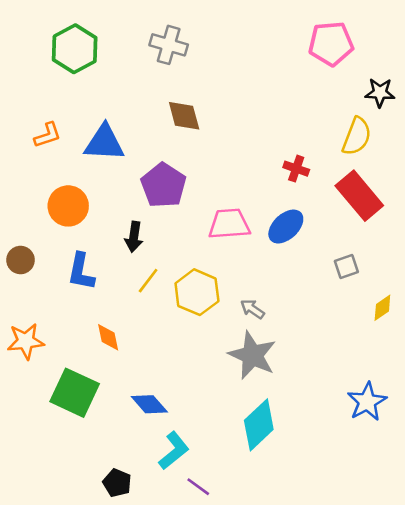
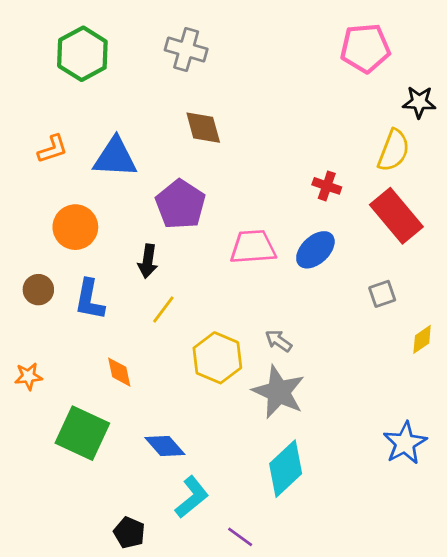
brown circle: (21, 260) -> (38, 290), moved
yellow hexagon: (197, 292) -> (217, 358), moved
orange star: (26, 341) -> (28, 376), size x0.7
purple line: (198, 487) -> (240, 537), moved

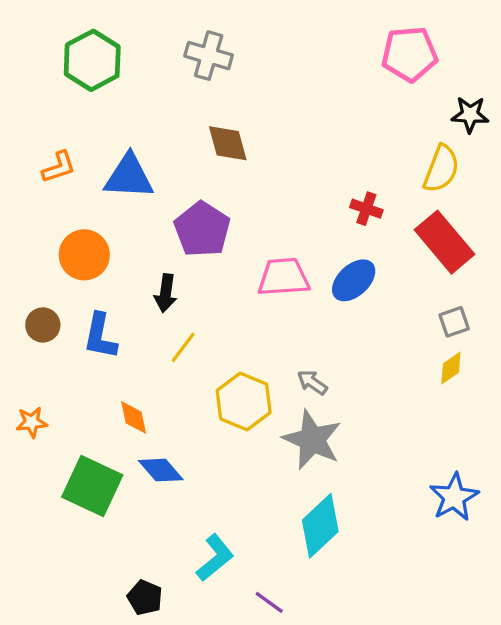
gray square: (382, 294) -> (454, 322), moved
yellow diamond: (422, 339) -> (451, 368), moved
blue diamond: (165, 446) -> (161, 470), moved

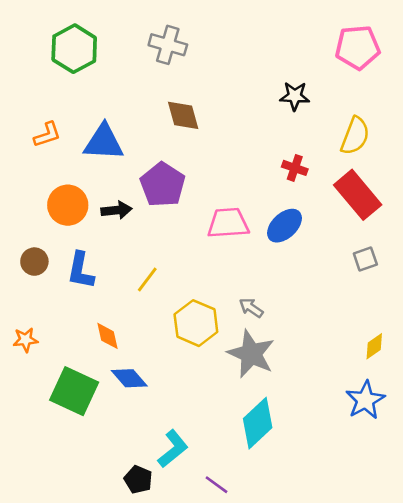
pink pentagon: (409, 54) -> (358, 47), moved
black star: (470, 115) -> (295, 96), moved
black arrow: (166, 293) -> (116, 210), moved, turned -104
yellow diamond: (451, 368) -> (374, 346), moved
black pentagon: (145, 598) -> (138, 480), moved

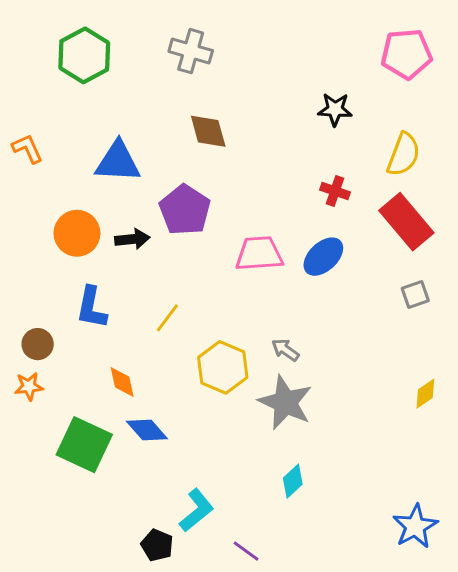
orange L-shape: (47, 135) -> (27, 149), moved, turned -96
brown circle: (34, 262) -> (38, 344), moved
blue star: (365, 400) -> (415, 526), moved
cyan diamond: (258, 423) -> (293, 481), size x0.6

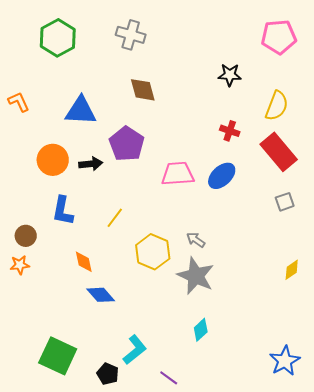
green square: (84, 445) -> (58, 356), moved

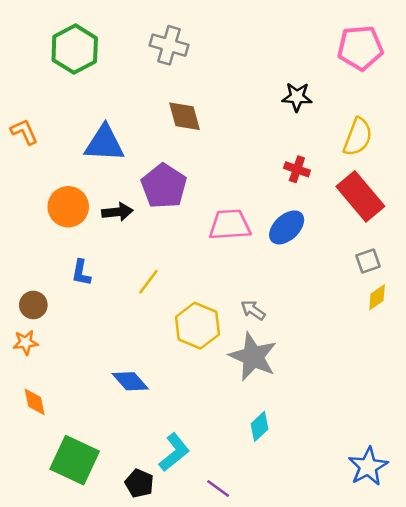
blue L-shape: (63, 211) -> (81, 273), size x0.7
orange diamond: (84, 262) -> (35, 402), moved
yellow diamond: (292, 270) -> (377, 297), moved

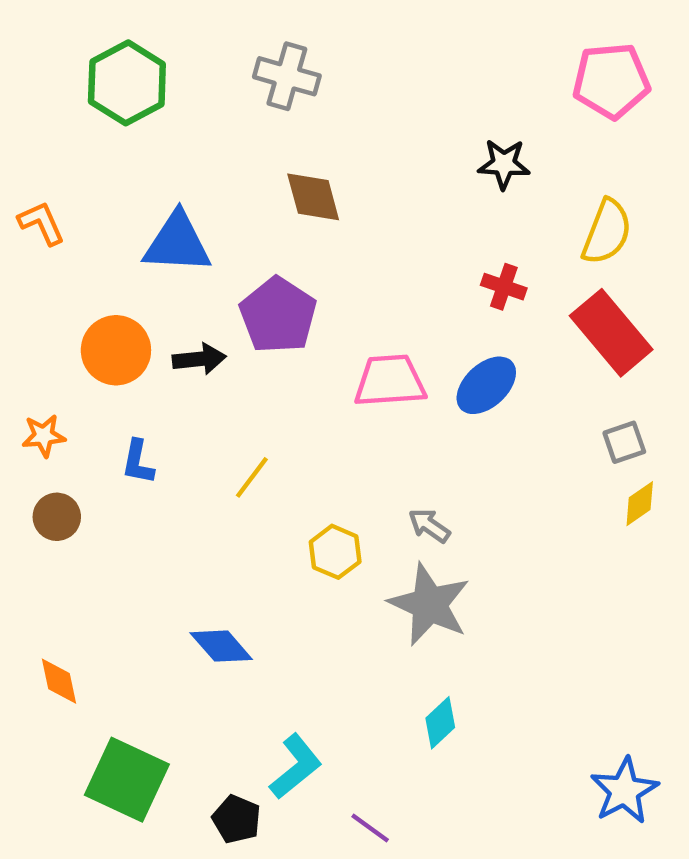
yellow hexagon: (197, 326) -> (335, 552), size x0.7
orange star: (26, 342) -> (44, 436), moved

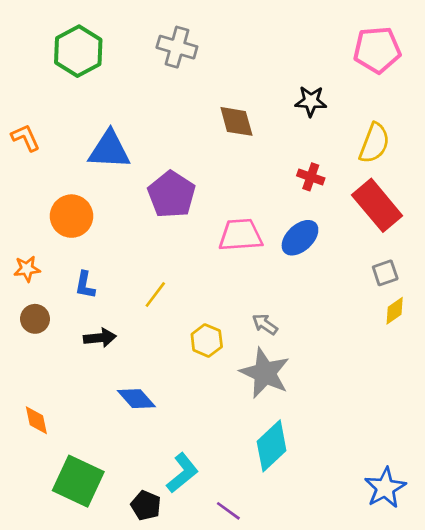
brown diamond: (313, 197) -> (236, 121), moved
black arrow: (199, 359) -> (100, 338), moved
cyan diamond: (440, 723) -> (272, 446), size x1.6

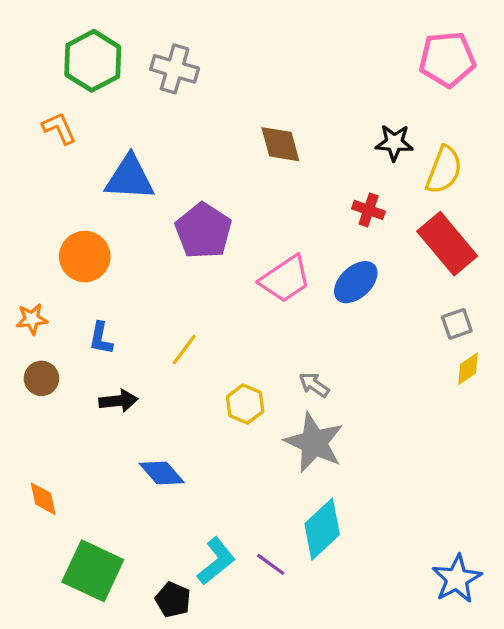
gray cross: (177, 47) -> (175, 69), moved
black star: (311, 101) -> (394, 143), moved
orange L-shape: (26, 138) -> (59, 128), moved
pink trapezoid: (240, 235) -> (285, 279), turned 150
purple line: (228, 511) -> (271, 564), moved

